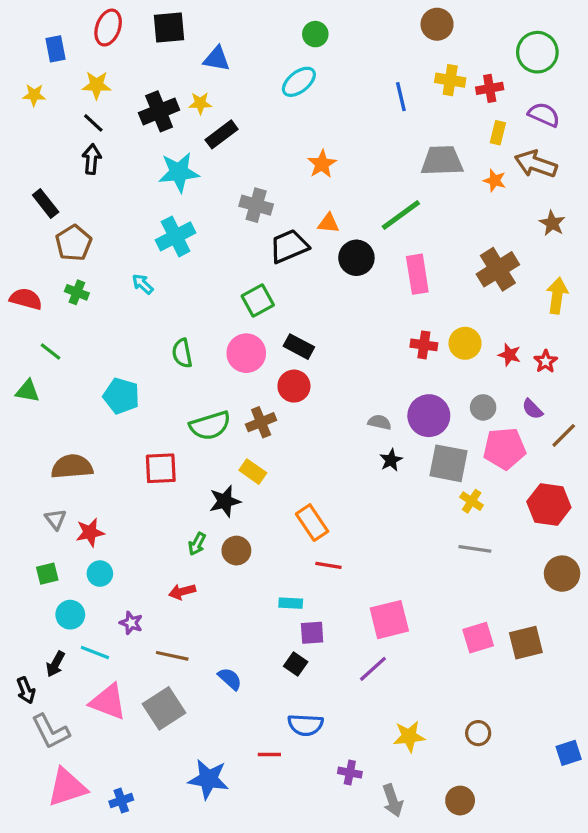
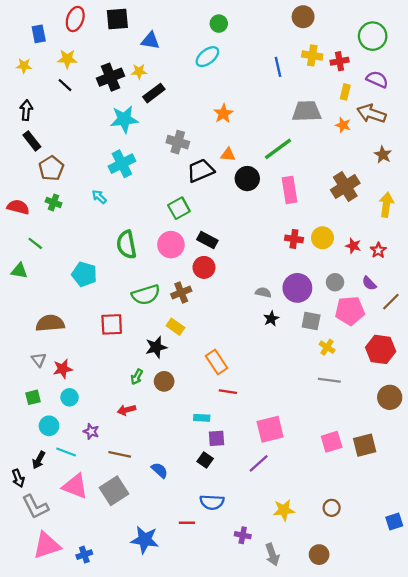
black arrow: (92, 159) -> (26, 110), moved
green semicircle: (182, 353) -> (126, 245), size x1.4
gray square: (449, 463) -> (311, 321), size x0.7

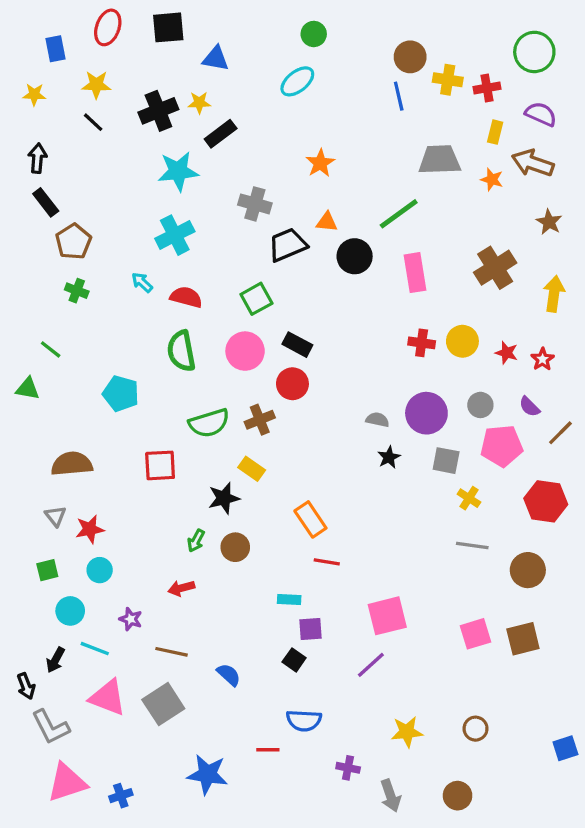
brown circle: (303, 17) -> (410, 57), moved
red semicircle: (18, 207) -> (186, 297), moved
brown circle: (390, 397) -> (528, 570), moved

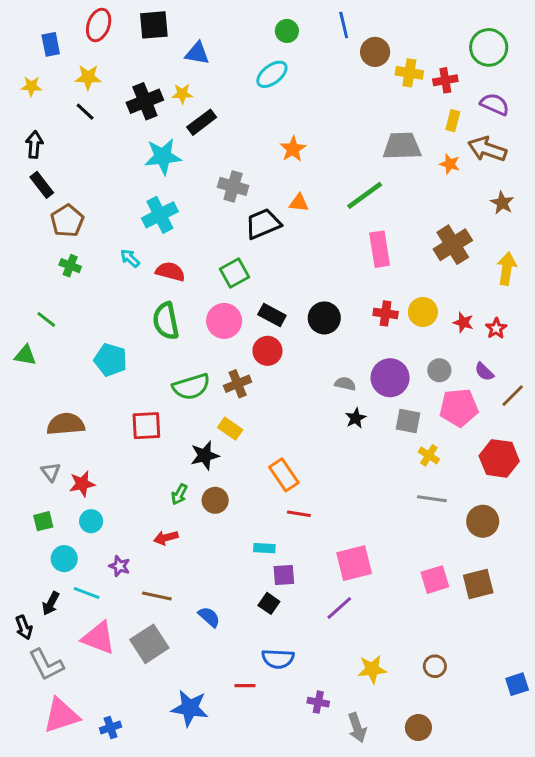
blue line: (399, 96) -> (344, 25), moved
black circle: (355, 256) -> (324, 318), moved

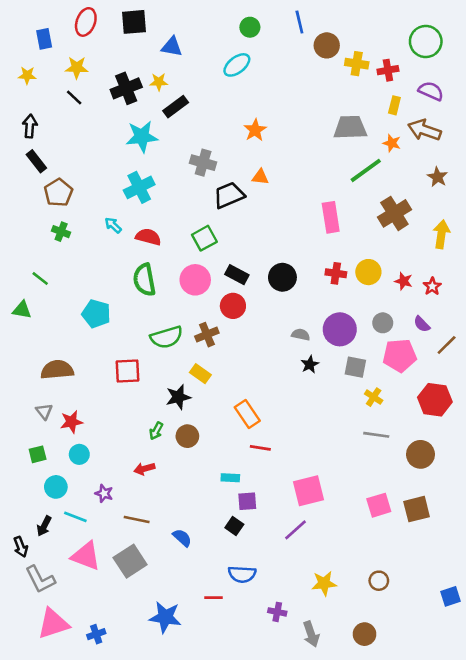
green line: (365, 195) -> (366, 170), moved

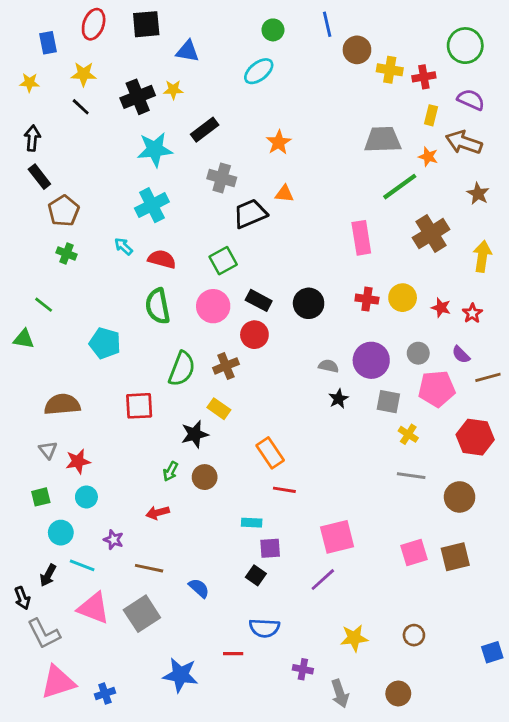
black rectangle: (176, 107) -> (205, 130), moved
green semicircle: (167, 337) -> (182, 369), turned -52
brown line: (447, 345) -> (488, 377), turned 30

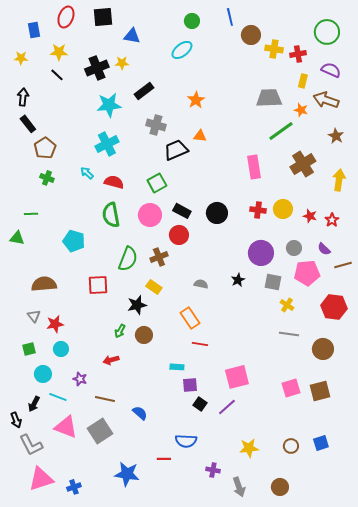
green line: (44, 305) -> (31, 214), turned -40
gray semicircle: (329, 366) -> (201, 284), moved
black square: (256, 575) -> (200, 404), moved
blue square: (492, 652) -> (321, 443), moved

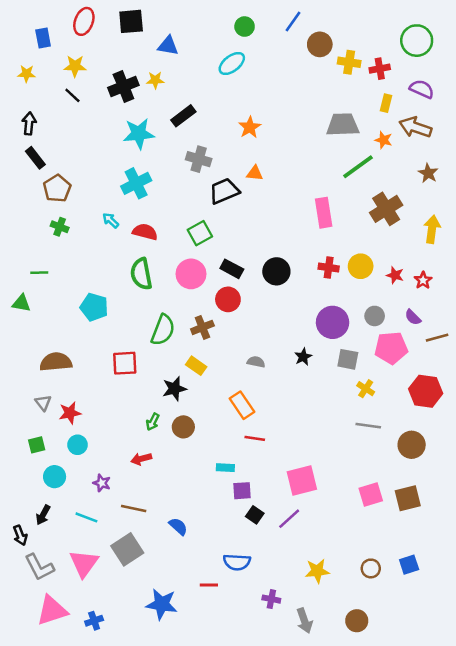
blue line: (230, 17) -> (293, 21), turned 48
cyan line: (58, 397) -> (86, 517), moved
pink triangle: (66, 427) -> (84, 563), moved, turned 45

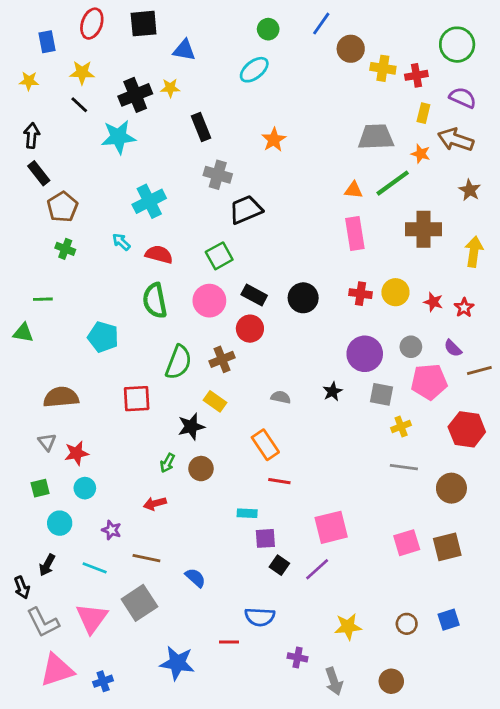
black rectangle: (183, 116) -> (201, 127), turned -75
cyan star: (139, 134) -> (118, 137), moved
orange triangle: (255, 173) -> (354, 190), moved
brown cross: (386, 209) -> (423, 229), turned 32
yellow cross: (366, 389) -> (401, 427), turned 36

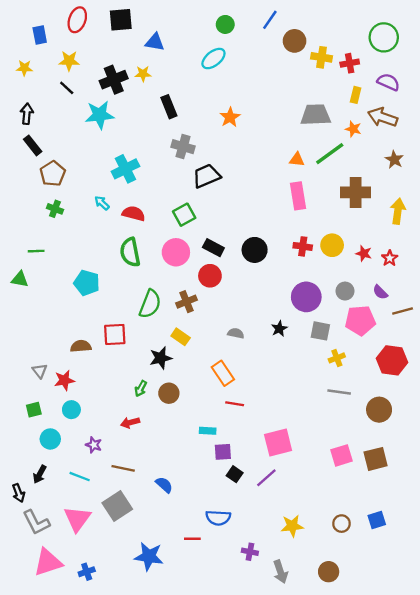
brown semicircle: (61, 397) -> (81, 346), moved, size x0.7

